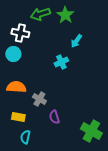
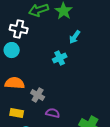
purple semicircle: (54, 117) -> (53, 113), turned 120

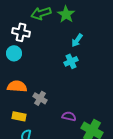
cyan cross: (60, 58) -> (71, 61), moved
purple semicircle: (53, 113) -> (69, 116), moved

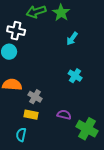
cyan cross: (71, 61) -> (75, 76), moved, turned -32
yellow rectangle: (19, 116) -> (31, 115), moved

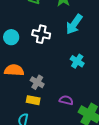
white cross: (16, 31) -> (41, 34), moved
cyan arrow: (72, 39) -> (74, 24), size x1.5

